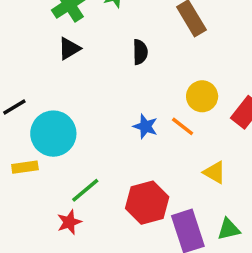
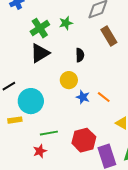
black triangle: (69, 49) -> (40, 53), size x1.5
yellow circle: (202, 96) -> (69, 80), moved
green line: (85, 190) -> (49, 133), turned 30

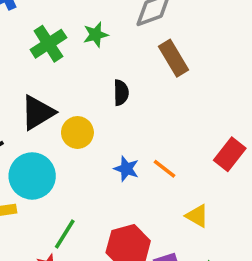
black triangle: (40, 53) -> (38, 113), moved
yellow circle: (69, 80) -> (77, 132), moved
green line: (49, 133) -> (65, 234), turned -48

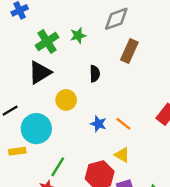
brown rectangle: (174, 58) -> (129, 51), turned 55
black triangle: (38, 113) -> (40, 72), moved
yellow triangle: (197, 216) -> (122, 155), moved

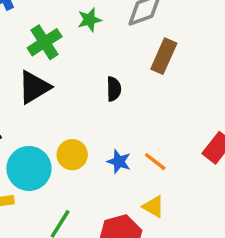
green star: (78, 35) -> (89, 20), moved
yellow circle: (66, 100) -> (72, 155), moved

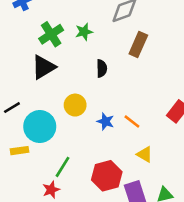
green star: (89, 20) -> (84, 32), moved
yellow circle: (72, 155) -> (75, 105), moved
yellow triangle: (153, 207) -> (145, 154), moved

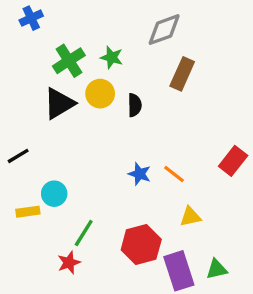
green star: (84, 32) -> (112, 57), turned 30
yellow circle: (75, 105) -> (100, 94), moved
cyan circle: (40, 127) -> (54, 194), moved, size x0.6
yellow triangle: (145, 154) -> (190, 217), turned -42

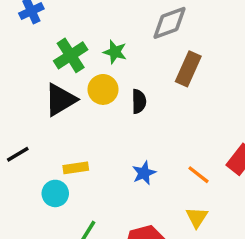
blue star: (140, 174) -> (144, 173), turned 30
orange line: (174, 174) -> (199, 175), moved
yellow rectangle: (28, 212) -> (76, 168), moved
yellow triangle: (190, 217) -> (197, 217), turned -45

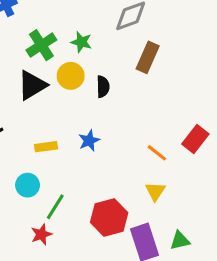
blue star: (144, 173) -> (89, 141), moved
cyan circle: (55, 193) -> (28, 185), moved

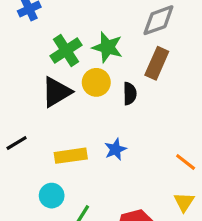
green star: (81, 42) -> (107, 47), size x1.4
brown rectangle: (148, 57) -> (157, 63), moved
yellow rectangle: (46, 147) -> (71, 156), size x1.4

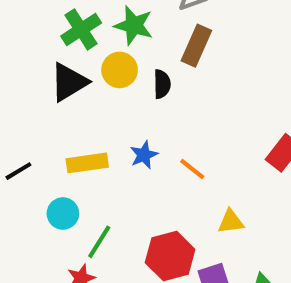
black line: (17, 143) -> (18, 171), moved
orange line: (186, 162) -> (192, 169), moved
yellow triangle: (184, 202) -> (231, 222), turned 50

